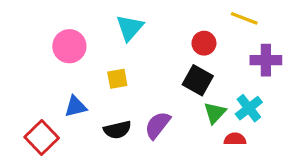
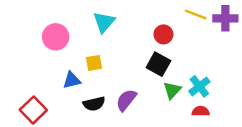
purple cross: (266, 60) -> (225, 18), moved
blue triangle: (76, 107) -> (72, 80), moved
red semicircle: (235, 139) -> (201, 111), moved

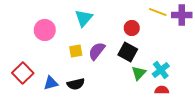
blue triangle: (72, 80) -> (51, 83), moved
purple semicircle: (126, 100) -> (97, 51), moved
red square: (33, 110) -> (23, 73), moved

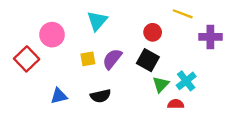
purple cross: (182, 15) -> (210, 37), moved
red square: (23, 73) -> (27, 59), moved
black semicircle: (76, 84) -> (101, 96), moved
red semicircle: (162, 90) -> (176, 104), moved

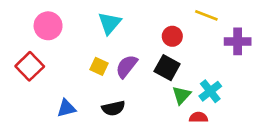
pink circle: (52, 35) -> (48, 26), moved
yellow square: (88, 59) -> (99, 66), turned 35

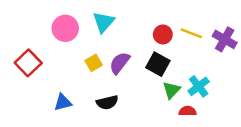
yellow line: (206, 15) -> (191, 33), moved
pink circle: (48, 26) -> (65, 28), moved
purple cross: (238, 41) -> (225, 39), turned 30
yellow square: (99, 66) -> (94, 63), turned 35

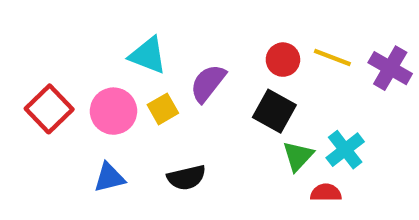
cyan triangle: (104, 22) -> (148, 55), moved, turned -50
pink circle: (65, 28) -> (114, 111), moved
purple semicircle: (120, 63) -> (208, 83), moved

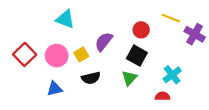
cyan triangle: (148, 55) -> (65, 19), moved
yellow line: (332, 57) -> (171, 18), moved
green triangle: (298, 156) -> (129, 78), moved
black semicircle: (186, 178) -> (91, 78), moved

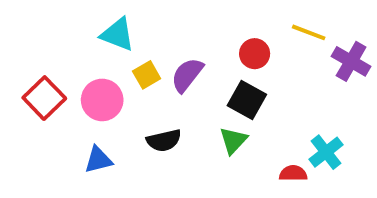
yellow square: (81, 54) -> (147, 75), moved
cyan cross: (172, 75) -> (326, 152), moved

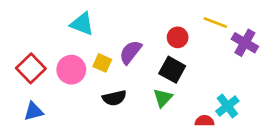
yellow square: (147, 75) -> (102, 63), moved, turned -36
blue triangle: (98, 160) -> (34, 111), moved

